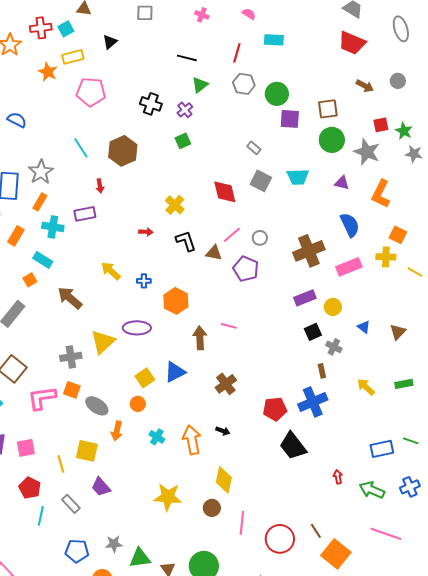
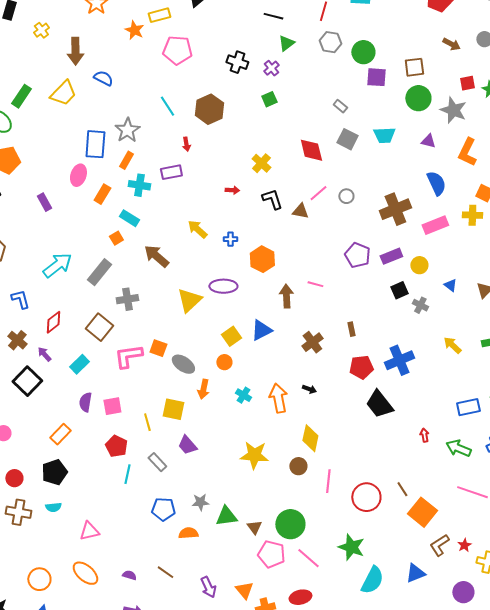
purple pentagon: (246, 269) -> (357, 255), moved
gray cross: (71, 357) -> (127, 299), moved
brown rectangle: (322, 371) -> (351, 329), moved

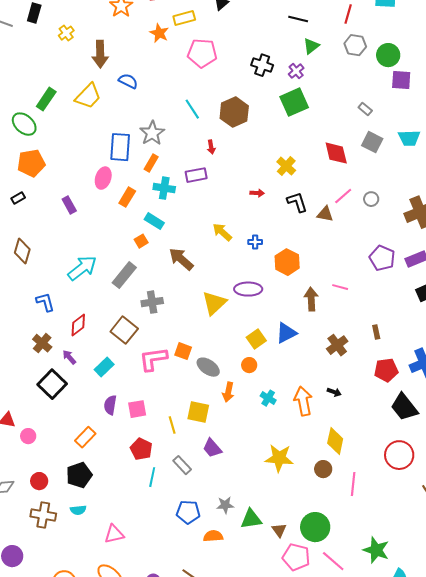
green square: (269, 99) -> (294, 102), size x1.8
red circle: (366, 497) -> (399, 455), moved

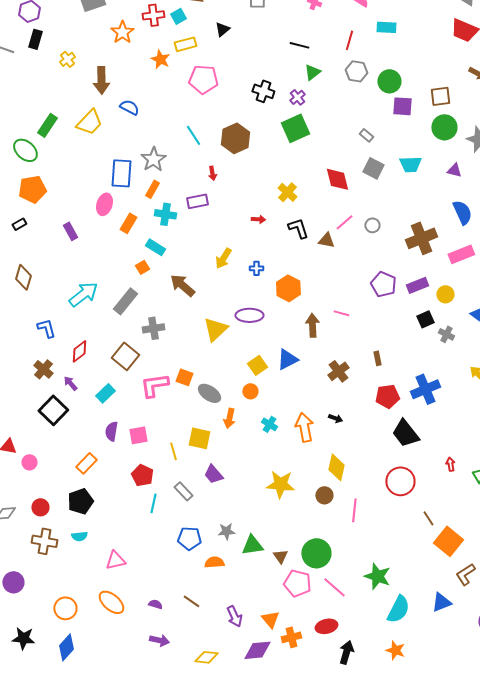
yellow arrow: (222, 232) -> (223, 258), turned -100

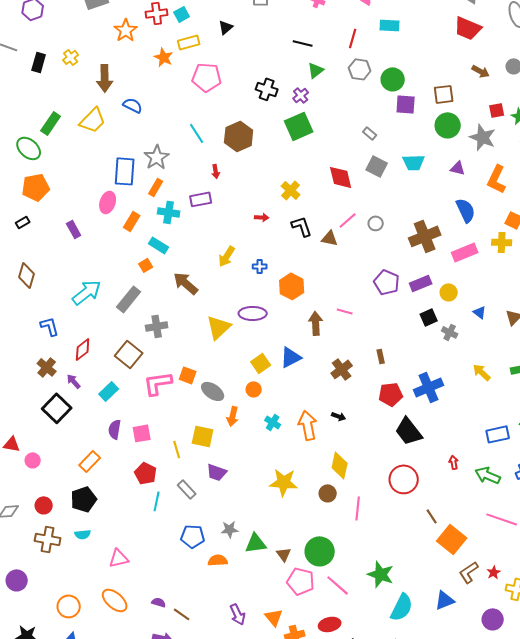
black rectangle: (35, 39) -> (39, 62), moved
purple trapezoid: (213, 474) -> (217, 472), turned -30
brown line: (191, 601) -> (182, 614), moved

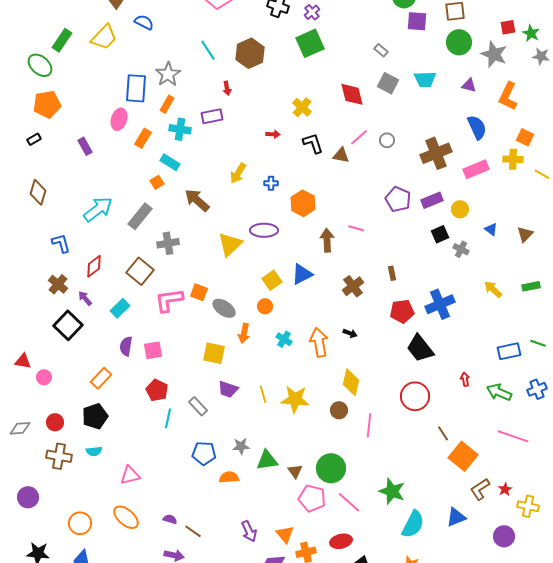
yellow line: (177, 449) -> (263, 394), moved

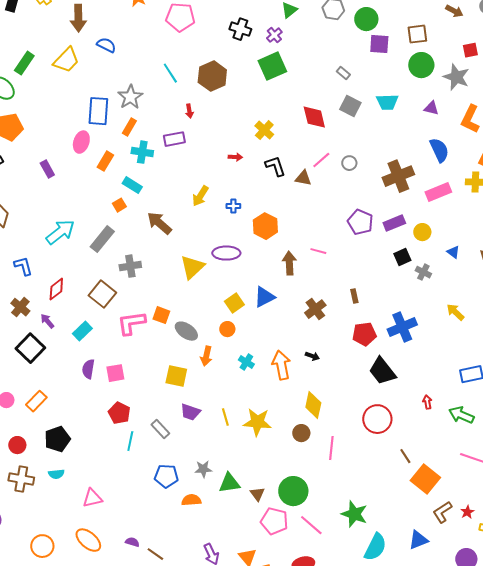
orange rectangle: (101, 378) -> (36, 401), moved

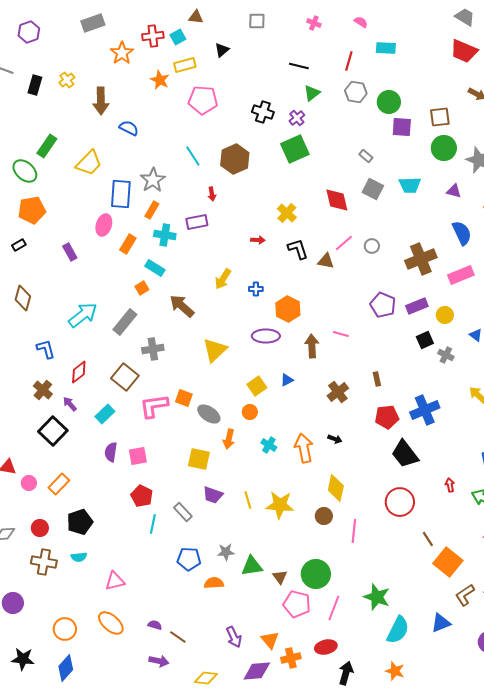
yellow trapezoid: (66, 60) -> (89, 163), moved
purple ellipse: (226, 253) -> (266, 336), moved
blue triangle: (264, 297) -> (287, 380), size x0.6
pink line: (311, 525) -> (334, 608), turned 70

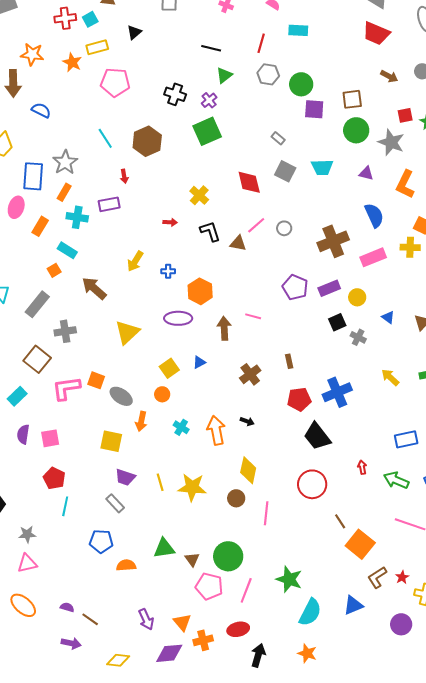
orange star: (122, 53) -> (32, 54), moved, turned -30
gray rectangle: (183, 512) -> (115, 503), moved
gray star: (226, 552) -> (27, 534), moved

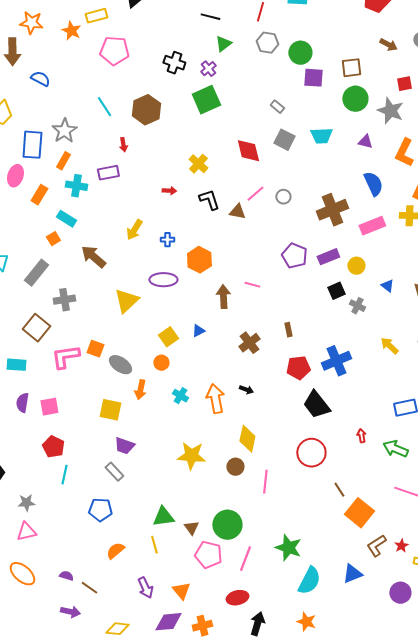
purple ellipse: (178, 318) -> (163, 280), moved
cyan rectangle: (17, 396) -> (16, 365), turned 48
yellow line: (160, 482) -> (154, 545), moved
orange semicircle: (126, 565) -> (115, 551), moved, turned -36
orange cross: (203, 640) -> (202, 626), moved

